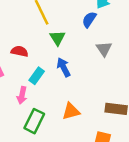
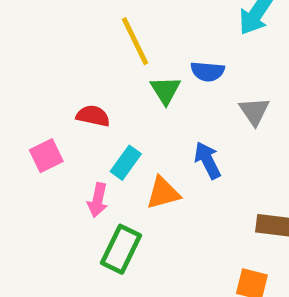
blue semicircle: (89, 20) -> (208, 72), moved, turned -119
blue arrow: (64, 67) -> (208, 160), moved
orange triangle: (71, 111) -> (163, 193), moved

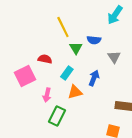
pink square: (46, 156) -> (25, 76), size x1.5
blue arrow: (208, 160) -> (94, 78), turned 49
cyan rectangle: (126, 163) -> (67, 73), moved

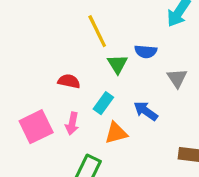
pink square: (25, 76) -> (36, 127), moved
blue arrow: (94, 78) -> (146, 111), turned -77
pink arrow: (47, 95) -> (72, 124), moved

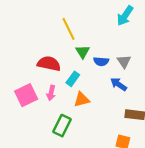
blue semicircle: (146, 51) -> (101, 61), moved
red semicircle: (69, 81) -> (49, 64), size x1.5
blue arrow: (146, 111) -> (119, 84), moved

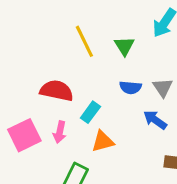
green triangle: (83, 52) -> (124, 46), moved

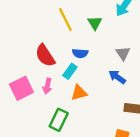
blue semicircle: (130, 88) -> (80, 53), moved
red semicircle: (57, 91) -> (45, 56), turned -135

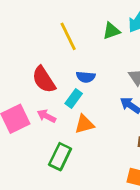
green triangle: (95, 23) -> (111, 31), moved, turned 42
pink arrow: (47, 86) -> (47, 116), turned 105

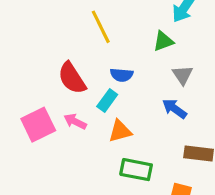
green triangle: (111, 31) -> (163, 41), moved
green rectangle: (60, 157) -> (136, 170), moved, turned 75

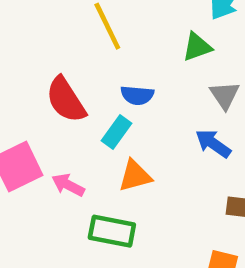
pink arrow: (75, 121) -> (68, 185), moved
green rectangle: (136, 170) -> (112, 231), moved

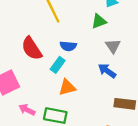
pink arrow: (68, 185) -> (27, 110), moved

